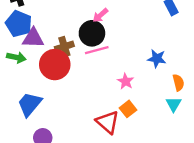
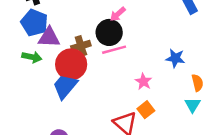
blue trapezoid: (30, 104) -> (65, 86), moved

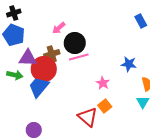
pink arrow: (118, 14) -> (59, 28), moved
purple triangle: (49, 37) -> (28, 58), moved
green arrow: (32, 57) -> (15, 75), moved

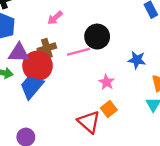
black circle: (75, 43) -> (97, 37), moved

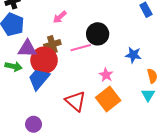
orange square: (109, 109) -> (108, 99), size x1.6
red triangle: (89, 122) -> (76, 101), moved

